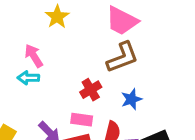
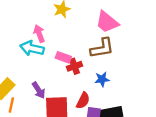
cyan arrow: (28, 78) -> (32, 48), size x1.5
pink rectangle: (82, 120) -> (63, 57), moved

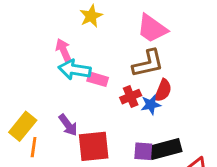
cyan arrow: (32, 48) -> (74, 70), moved
red cross: (75, 66) -> (131, 97), moved
red semicircle: (83, 101) -> (163, 90), moved

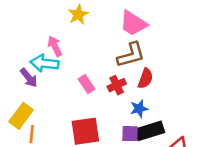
cyan arrow: (74, 70) -> (44, 63), moved
pink rectangle: (98, 79) -> (86, 84), moved, turned 42
blue star: (151, 105) -> (139, 109), moved
purple arrow: (68, 125) -> (29, 78), moved

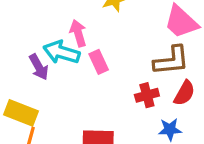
pink rectangle: (86, 84) -> (99, 62), moved
yellow rectangle: (21, 116) -> (21, 113), turned 65

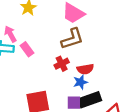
red semicircle: (184, 93) -> (85, 69), moved, turned 63

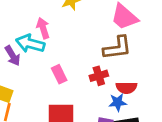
pink rectangle: (27, 49) -> (59, 74), moved

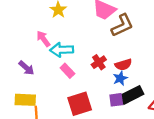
cyan arrow: (30, 44) -> (62, 50), moved
brown L-shape: (117, 48) -> (122, 25), moved

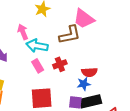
brown L-shape: (122, 25) -> (70, 35), moved
red cross: (99, 62) -> (60, 64), moved

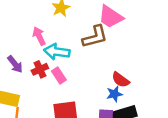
red cross: (60, 64) -> (40, 69), moved
red semicircle: (89, 72) -> (121, 80), turned 42

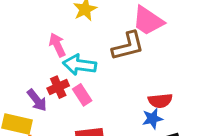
purple arrow: (15, 64) -> (37, 100), moved
red semicircle: (121, 80) -> (160, 101), turned -42

